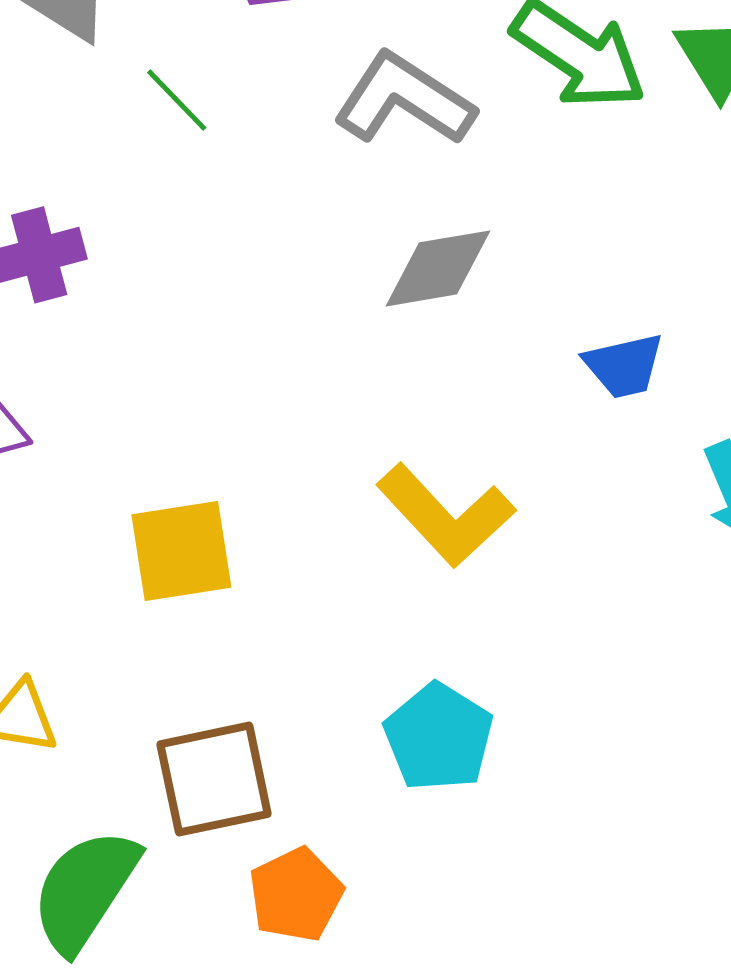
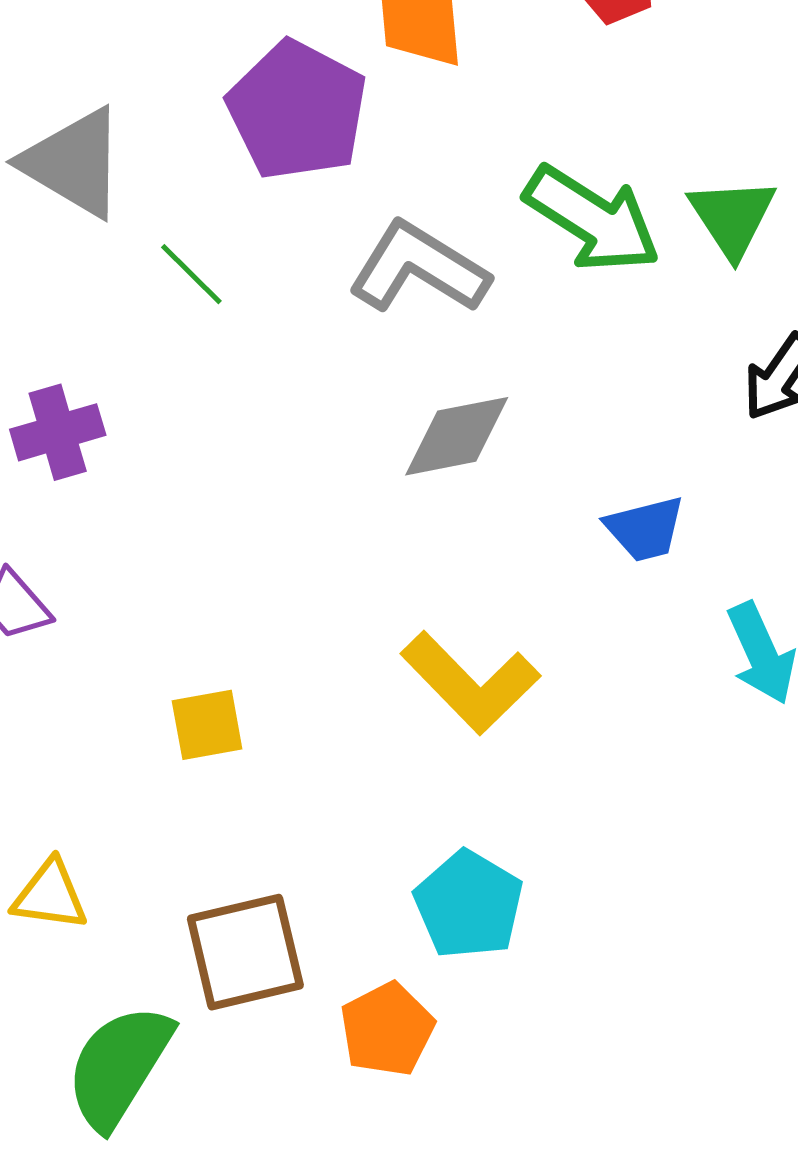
yellow square: (181, 551) -> (207, 725), size x0.7
orange pentagon: (296, 895) -> (387, 1029), moved

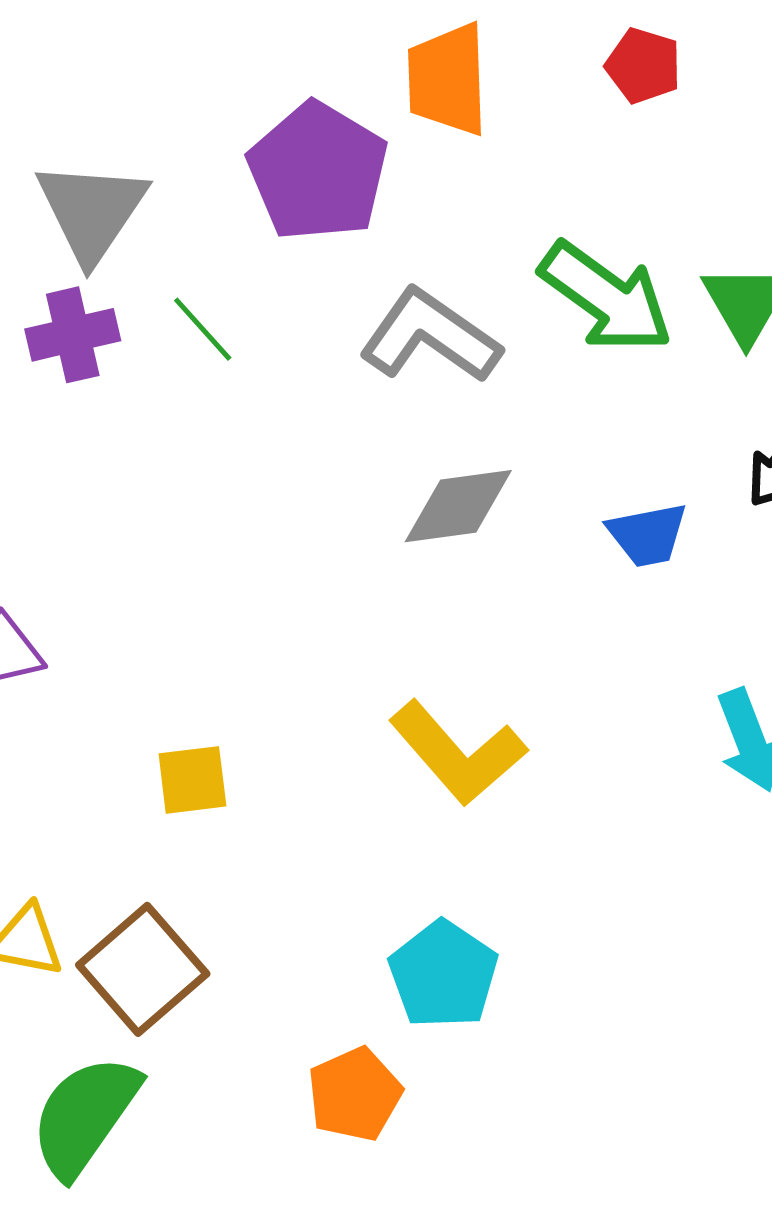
gray triangle: (74, 163) -> (92, 211), turned 30
purple cross: (58, 432) -> (73, 335), moved
blue trapezoid: (645, 529) -> (647, 535), moved
brown square: (245, 952) -> (143, 969), moved, turned -31

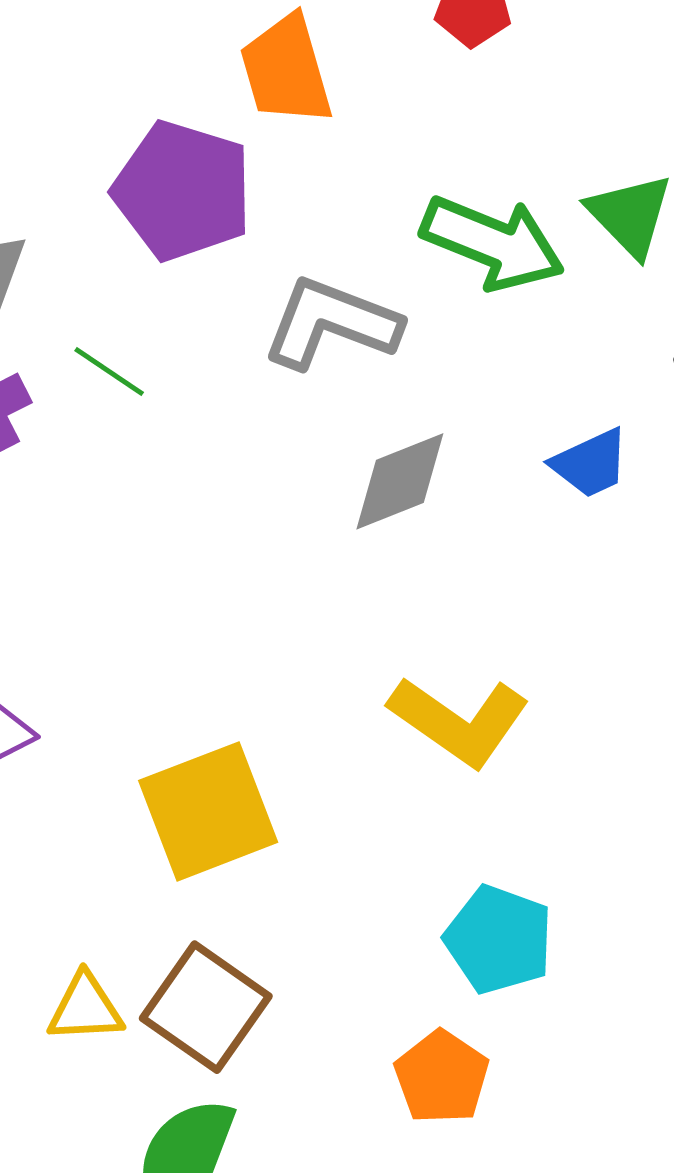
yellow square: (192, 780) -> (208, 811), size x1.8

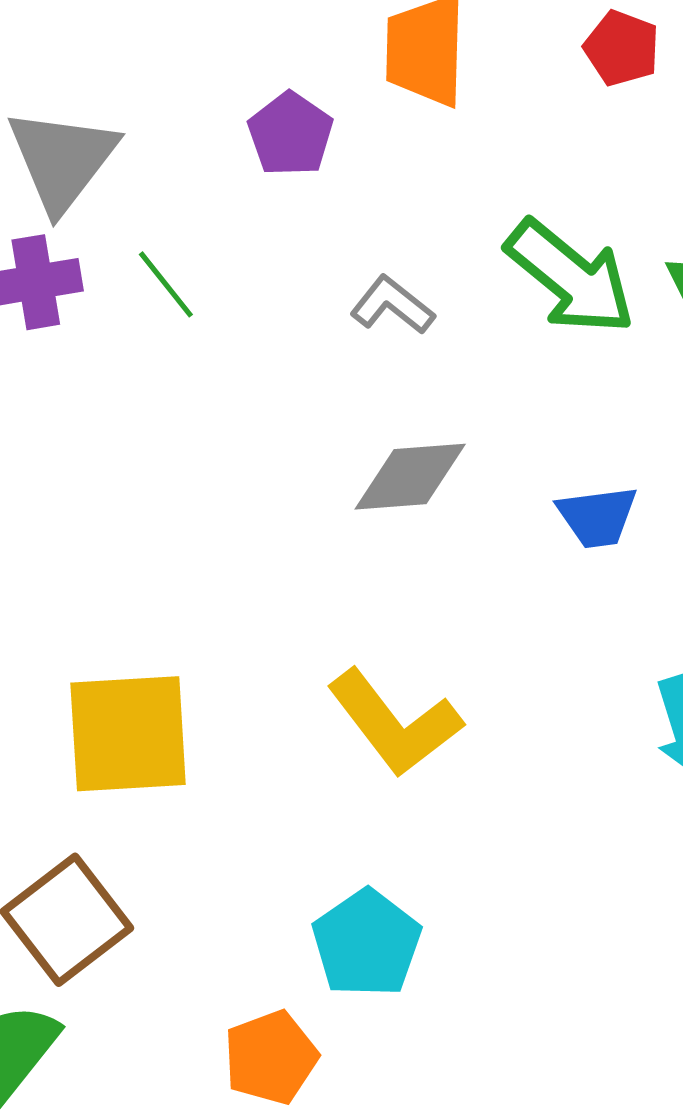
purple pentagon: (183, 191) -> (290, 134), size x0.6
gray L-shape: (331, 323) -> (392, 305), size x0.6

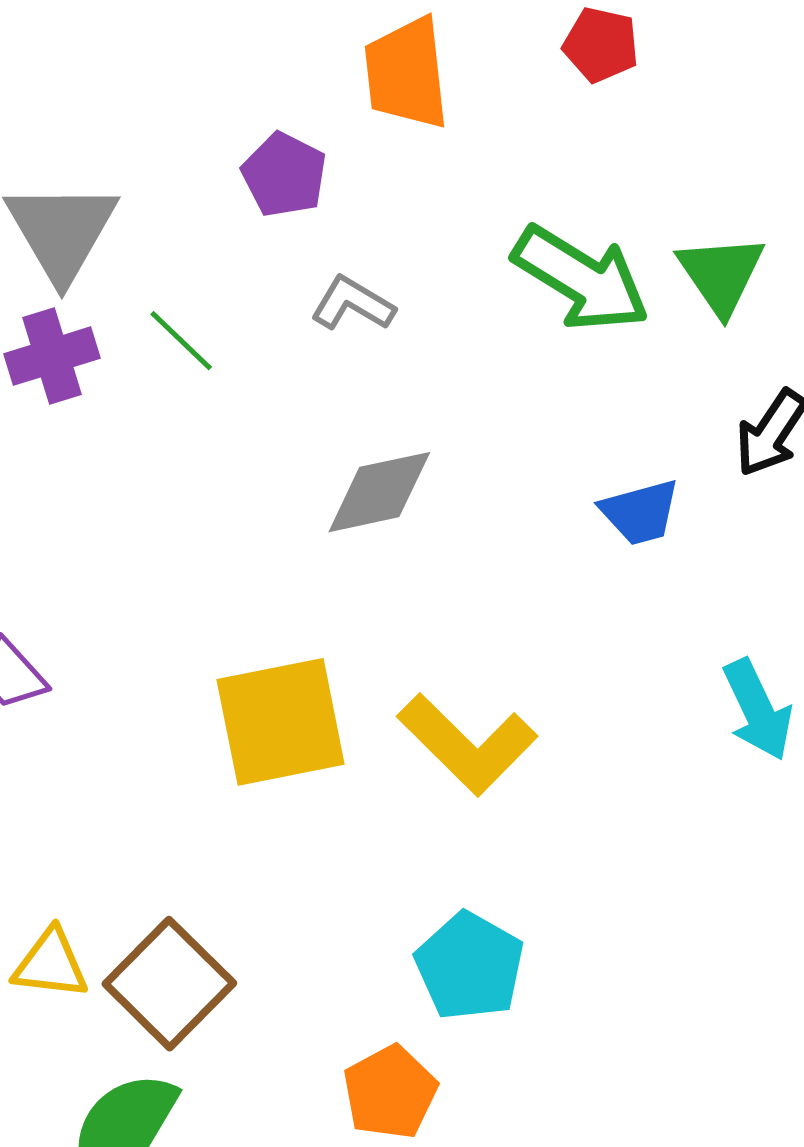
gray L-shape: (392, 305) -> (353, 304), moved
gray diamond: (410, 477) -> (379, 492), moved
yellow square: (128, 734) -> (281, 722), moved

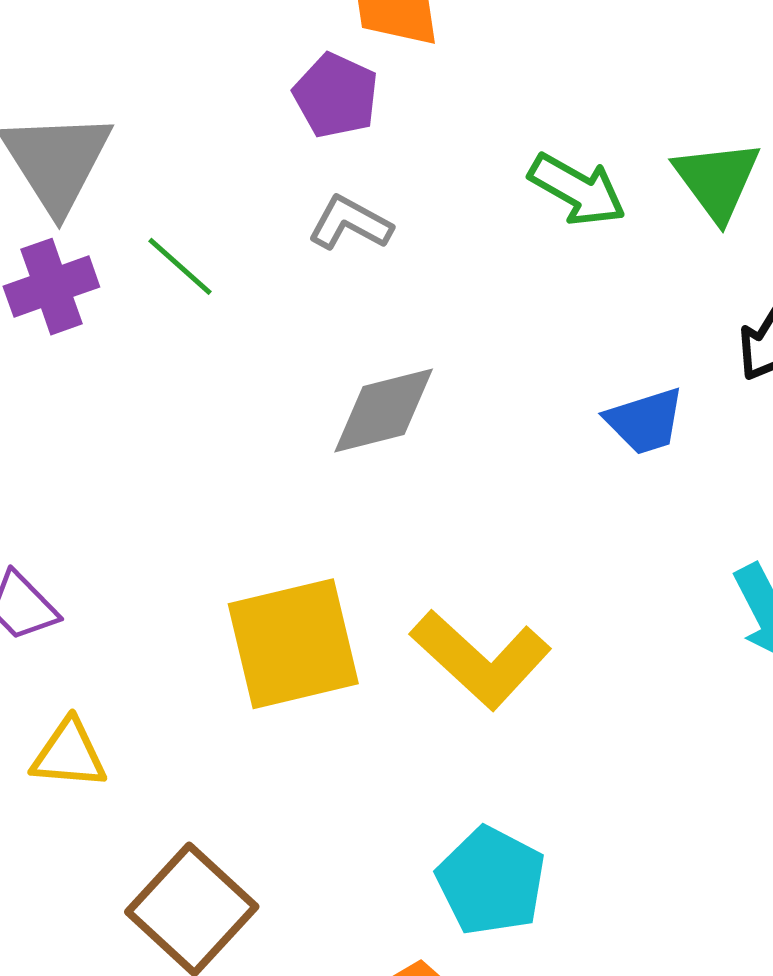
purple pentagon: (284, 175) -> (336, 96), moved
green arrow: (581, 279) -> (577, 190), size x0.7
yellow triangle: (51, 964) -> (69, 754), moved

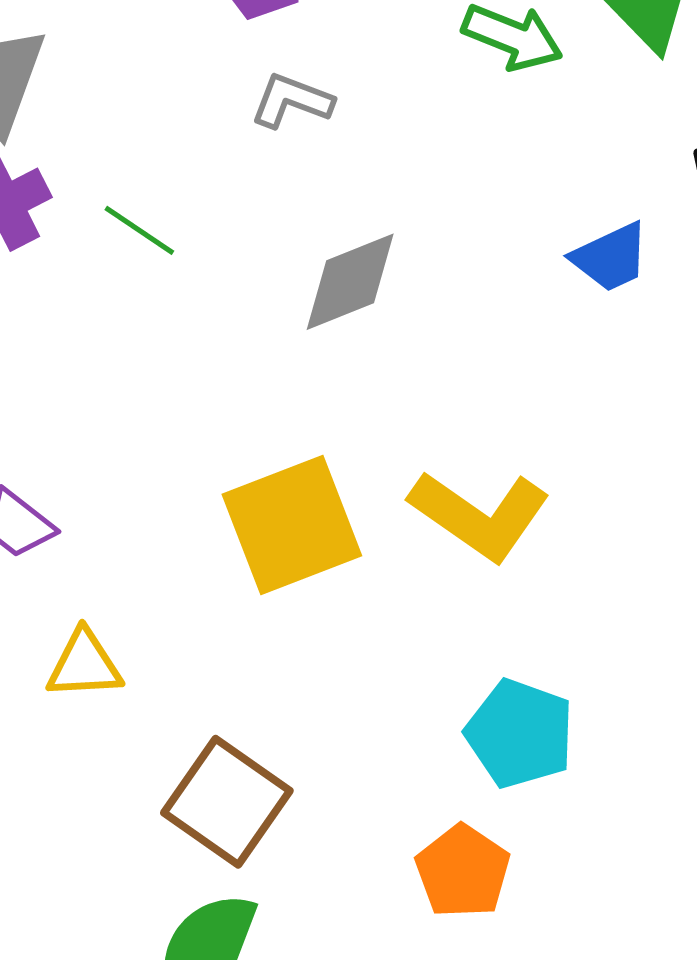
green line: (180, 266) -> (139, 230), moved

